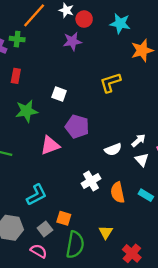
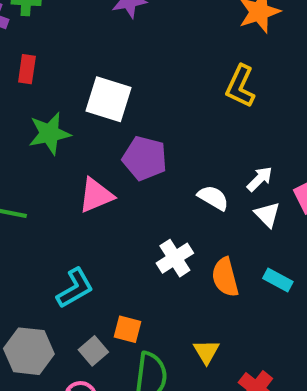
yellow L-shape: (110, 83) -> (240, 86), moved, turned -45
white square: (59, 94) -> (109, 99), size x1.6
white semicircle: (113, 149) -> (213, 198), turned -126

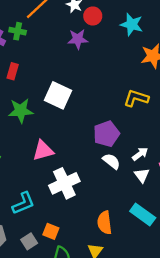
yellow L-shape: (240, 86) -> (136, 98), turned 75
purple pentagon: (145, 158) -> (106, 134), moved, turned 30
white cross: (175, 258) -> (64, 183), moved, size x1.4
orange semicircle: (225, 277) -> (105, 223), moved
cyan rectangle: (278, 280) -> (143, 214), size x1.5

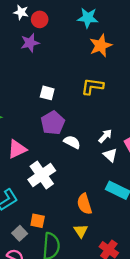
cyan star: (132, 24) -> (88, 18), moved
white square: (58, 95) -> (47, 93), moved, size x0.6
purple pentagon: (106, 134) -> (53, 123), moved
white semicircle: (111, 161) -> (72, 142), moved

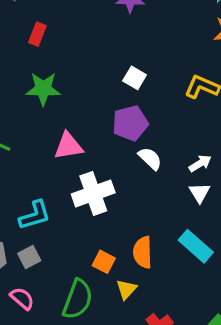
orange square: (38, 221) -> (104, 262), moved
gray square: (20, 233) -> (29, 257), moved

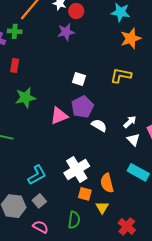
pink triangle: (68, 146) -> (59, 116), moved
white cross: (93, 193) -> (77, 170), moved
green semicircle: (78, 299) -> (74, 220), size x0.7

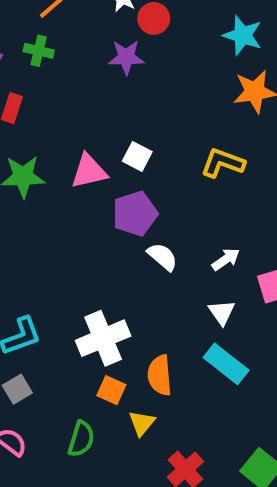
green cross: (15, 31) -> (39, 51), moved
pink triangle: (59, 116) -> (89, 171), moved
white triangle: (133, 140) -> (222, 312), moved

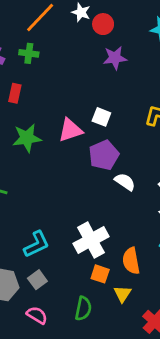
purple star: (126, 57) -> (115, 58), moved

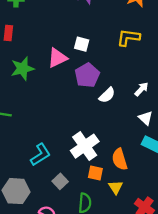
white semicircle: (125, 182) -> (107, 95), turned 108
gray square: (37, 280) -> (60, 181), moved

